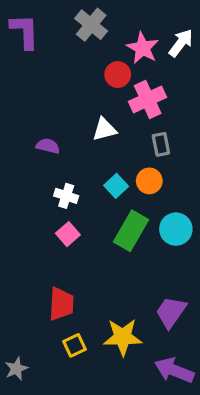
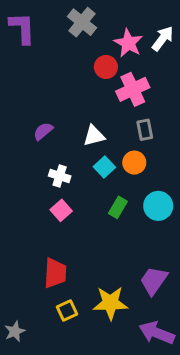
white triangle: (104, 129) -> (94, 136), moved
purple semicircle: (48, 146) -> (43, 131), turned -54
green rectangle: (131, 231) -> (118, 207), size x0.6

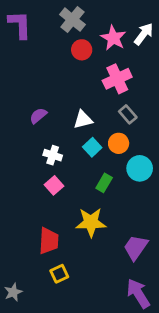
red circle: (106, 67) -> (82, 50), moved
gray rectangle: (145, 130) -> (128, 114), turned -30
cyan circle: (158, 206) -> (140, 168), moved
yellow star: (110, 303) -> (91, 222), moved
purple arrow: (157, 333) -> (138, 293), turned 36

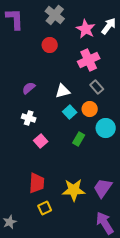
red circle: (82, 50) -> (50, 45), moved
white cross: (53, 155) -> (29, 118), moved
yellow star: (91, 222) -> (74, 190), moved

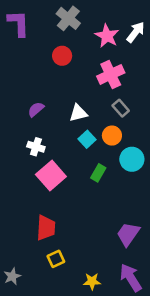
pink square: (41, 141) -> (51, 175), size x1.6
yellow star: (74, 190) -> (92, 281), moved, size x0.6

